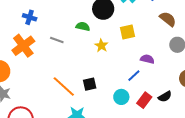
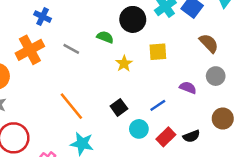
purple semicircle: (147, 59) -> (188, 88), moved
black square: (90, 84) -> (119, 107), moved, turned -32

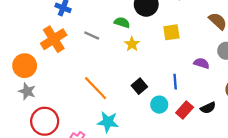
yellow star: (124, 63) -> (132, 44), moved
blue line: (158, 105) -> (175, 82), turned -56

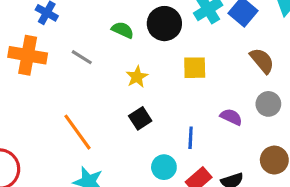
green semicircle: (122, 22) -> (123, 30), moved
orange cross: (54, 39) -> (28, 55), turned 35
black square: (139, 86) -> (140, 118), moved

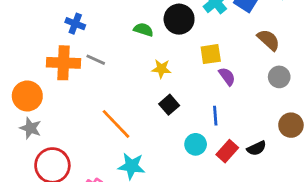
gray line: (82, 57) -> (96, 60), moved
yellow star: (137, 77) -> (161, 69), turned -30
purple semicircle: (231, 117) -> (227, 76), moved, turned 36

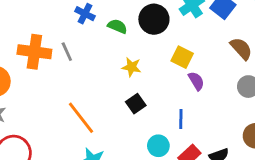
blue cross: (75, 24) -> (85, 14), moved
yellow square: (211, 54) -> (182, 57), turned 30
gray line: (96, 60) -> (67, 52), turned 36

